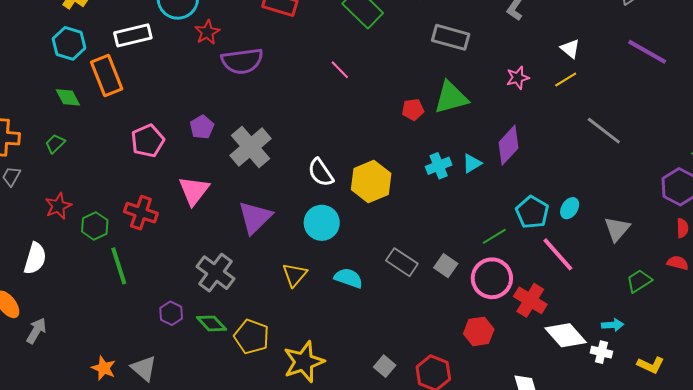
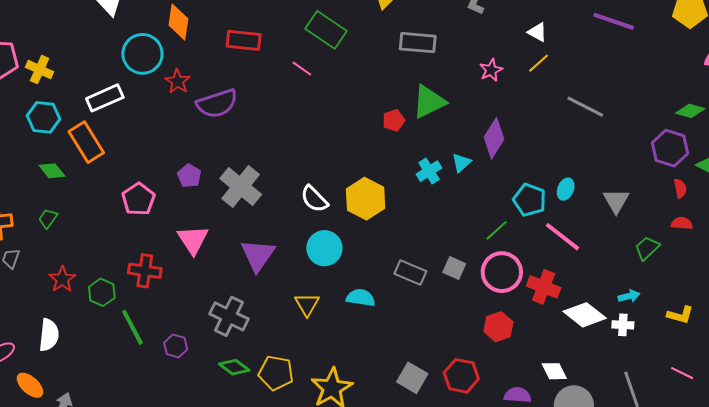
pink line: (340, 70) -> (302, 69), moved
purple hexagon: (171, 313) -> (176, 346), moved
yellow L-shape: (651, 365) -> (680, 315), moved
gray square: (385, 366) -> (412, 378), size x1.4

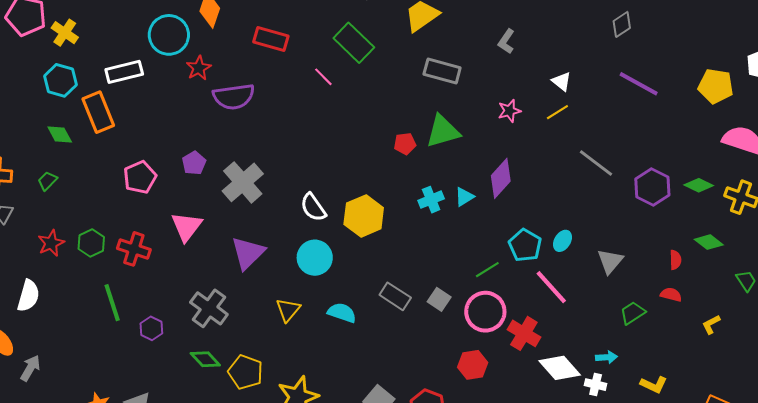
purple hexagon: (670, 148) -> (652, 187), moved
green hexagon: (102, 292) -> (91, 243), moved

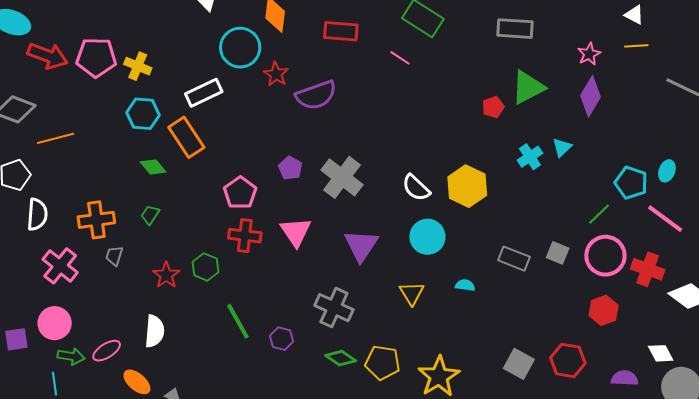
yellow line: (557, 112) -> (636, 46), turned 40
purple diamond: (501, 178) -> (591, 96), moved
red cross: (134, 249) -> (245, 236), moved
cyan semicircle: (342, 313) -> (465, 285), size x0.7

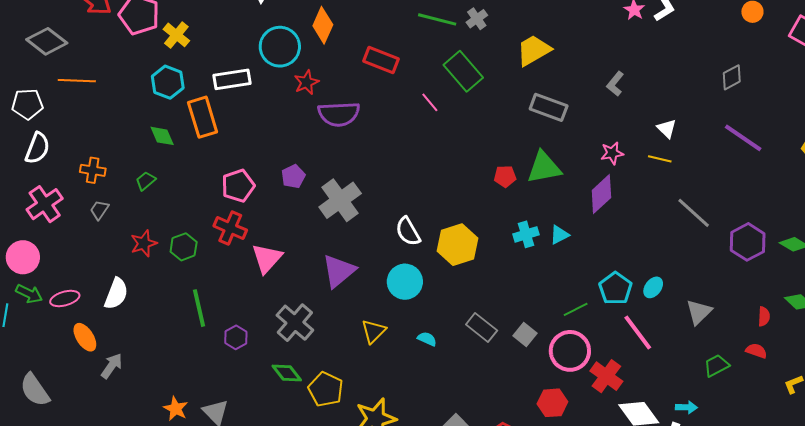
orange cross: (96, 220) -> (93, 170), size x0.7
pink triangle: (296, 232) -> (267, 258), moved

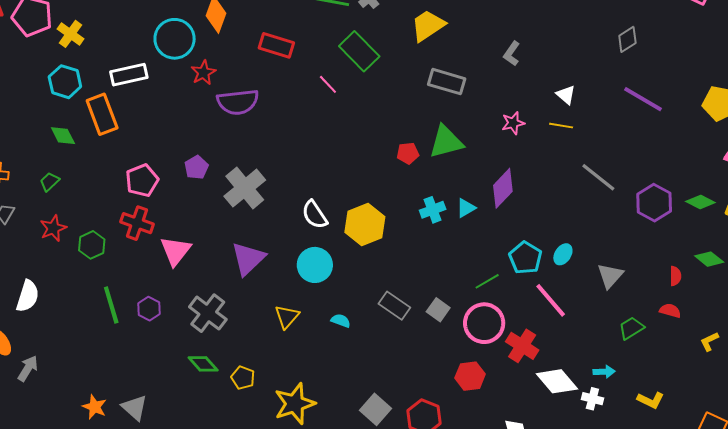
purple diamond: (601, 194) -> (503, 188), moved
red star: (144, 243) -> (53, 228), moved
purple hexagon: (236, 337) -> (149, 309), moved
yellow pentagon: (326, 389) -> (243, 378), size x0.7

